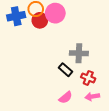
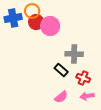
pink circle: (55, 13) -> (50, 26), moved

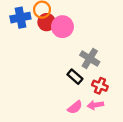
gray cross: (74, 54) -> (90, 58), turned 30
pink arrow: (87, 96) -> (95, 105), moved

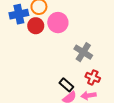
red circle: (47, 22) -> (36, 26), moved
black rectangle: (75, 77) -> (66, 85), moved

